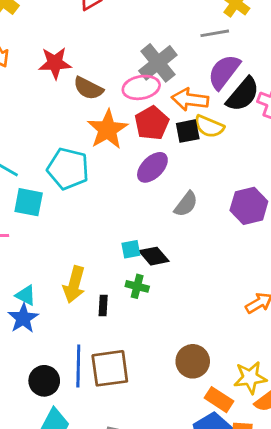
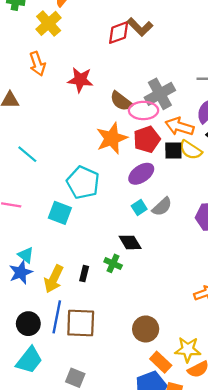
brown semicircle: (88, 88) -> (121, 101), moved
cyan pentagon: (68, 169) -> (83, 182), moved
cyan square: (29, 202) -> (60, 213), moved
cyan square: (131, 249) -> (139, 207), moved, turned -32
yellow arrow: (74, 284) -> (54, 279), moved

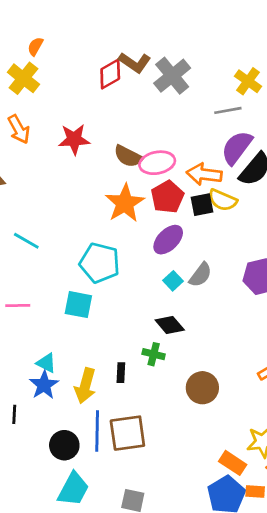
gray cross: (160, 94) -> (172, 76), moved
brown circle: (146, 329) -> (202, 388), moved

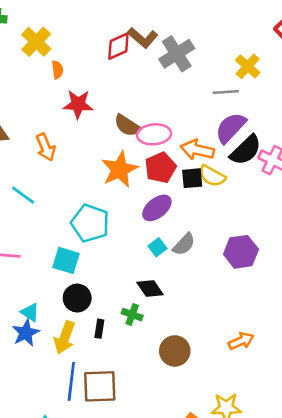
orange semicircle: (35, 46) -> (57, 70), moved, turned 138
orange arrow: (19, 129) -> (46, 147), moved
black circle: (64, 445) -> (77, 298), moved

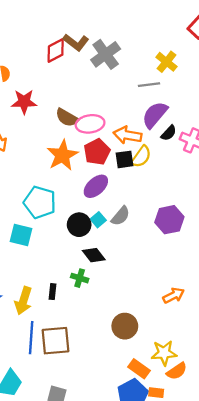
black semicircle: (246, 150) -> (169, 133), size x0.6
yellow semicircle: (212, 176) -> (141, 157), turned -80
black circle: (77, 298) -> (79, 225), moved
brown circle: (175, 351) -> (125, 326), moved

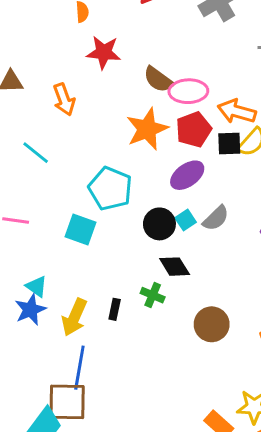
brown circle: (125, 326) -> (212, 324), moved
brown square: (55, 341) -> (67, 402), moved

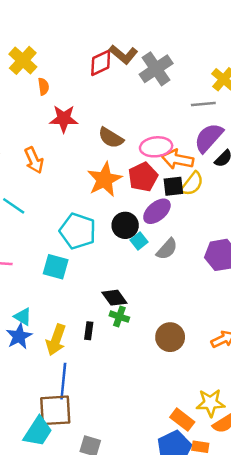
pink ellipse: (188, 91) -> (156, 147), moved
purple ellipse: (187, 175) -> (157, 211), moved
cyan square: (186, 220) -> (139, 241), moved
black circle: (159, 224) -> (125, 225), moved
black diamond: (175, 267) -> (114, 298), moved

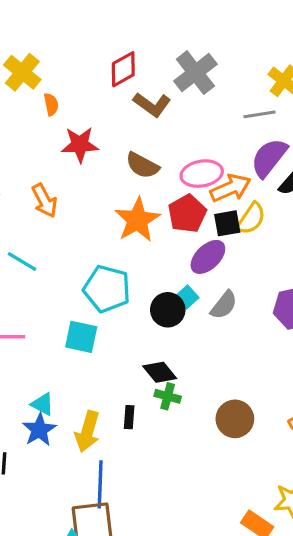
brown L-shape: (123, 54) -> (152, 105), moved
orange arrow: (178, 159) -> (230, 188), turned 148
black circle: (125, 225) -> (168, 310), moved

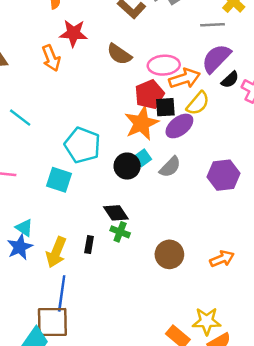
orange arrow: (45, 201) -> (51, 58), moved
orange star: (137, 220) -> (142, 123), moved
black square: (227, 223) -> (165, 107), moved
purple ellipse: (208, 257) -> (179, 126), moved

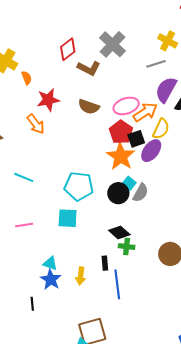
gray semicircle: (170, 167) -> (141, 193), moved
yellow arrow: (56, 252) -> (81, 276), size x0.7
blue line: (62, 293) -> (117, 284), moved

